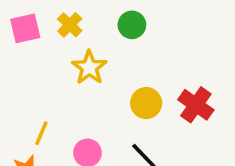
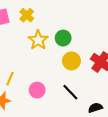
green circle: (132, 25) -> (63, 38), moved

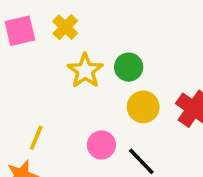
pink circle: (37, 90) -> (101, 145), moved

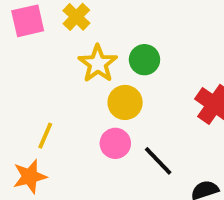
yellow circle: (143, 107) -> (125, 102), moved

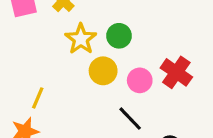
pink circle: (115, 143) -> (140, 80), moved

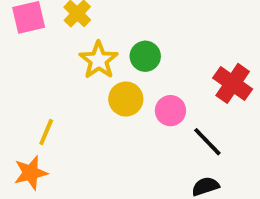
red cross: (176, 72) -> (233, 83), moved
black line: (130, 119) -> (207, 142), moved

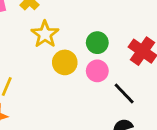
green circle: (145, 56) -> (97, 43), moved

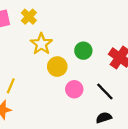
pink circle: (97, 71) -> (74, 89), moved

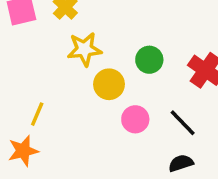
yellow star: (41, 44) -> (84, 49), turned 30

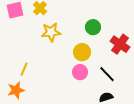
green circle: (149, 60) -> (93, 27), moved
yellow circle: (109, 84) -> (82, 52), moved

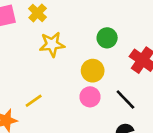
yellow line: (24, 69) -> (34, 101), moved, turned 32

